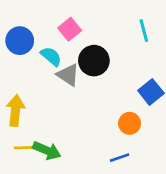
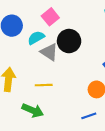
cyan semicircle: (51, 56) -> (36, 38), turned -70
yellow line: (25, 148) -> (44, 85), moved

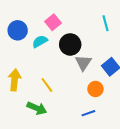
gray triangle: (49, 52) -> (83, 63), moved, turned 30
yellow line: (44, 85) -> (47, 85), turned 56

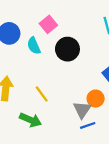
cyan semicircle: (40, 41) -> (34, 46), turned -84
gray triangle: (83, 63) -> (82, 110), moved

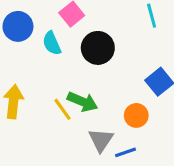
gray triangle: (82, 110) -> (101, 140), moved
green arrow: (30, 120) -> (82, 102), moved

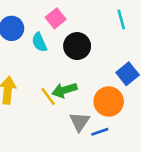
green arrow: (82, 102) -> (64, 90), turned 140
orange circle: (136, 115) -> (109, 102), size x1.5

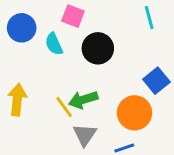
pink square: (56, 18) -> (73, 16), turned -30
gray triangle: (80, 122) -> (85, 135), moved

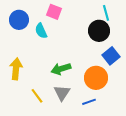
black circle: (98, 48) -> (99, 31), moved
yellow line: (64, 107) -> (37, 96), moved

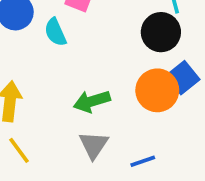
orange circle: (96, 78) -> (157, 90), moved
yellow line: (37, 96) -> (19, 150), moved

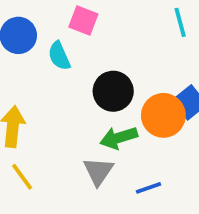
black circle: (161, 32) -> (113, 91), moved
green arrow: (92, 101) -> (119, 138), moved

